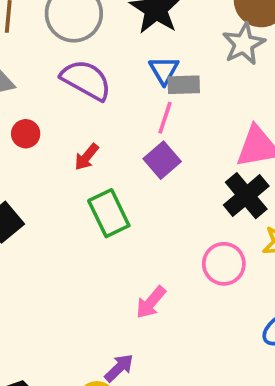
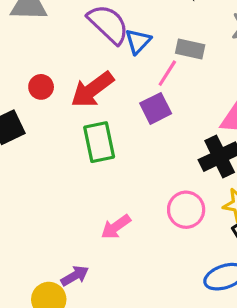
blue triangle: (164, 70) -> (138, 41), moved
red circle: (26, 134) -> (41, 87), moved
red arrow: (87, 157) -> (92, 90), size x1.8

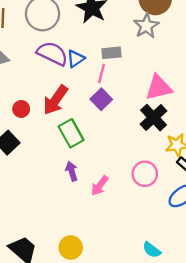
blue triangle: (138, 41) -> (76, 59), turned 30
pink circle: (186, 210) -> (145, 174), moved
purple arrow: (75, 276) -> (72, 171), moved, turned -60

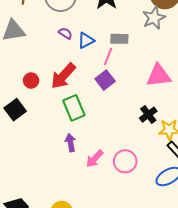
purple semicircle: (52, 54) -> (65, 33), size x0.5
black cross: (154, 118) -> (148, 115), moved, size x0.7
pink circle: (145, 174) -> (125, 161), moved

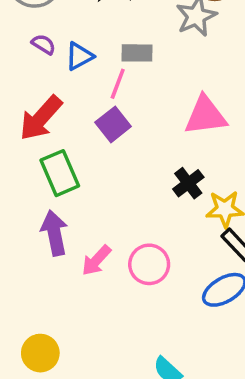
purple arrow: (70, 143) -> (54, 233), size x1.4

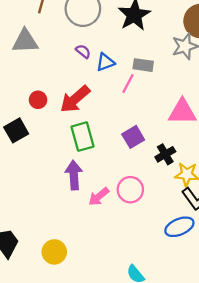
purple square: (113, 124) -> (133, 137), moved
pink circle: (149, 264) -> (130, 190), moved

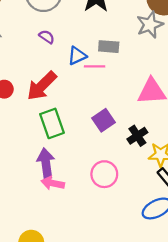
blue triangle: (105, 62) -> (77, 56), moved
pink line: (128, 84) -> (95, 66), turned 66
pink arrow: (99, 197) -> (53, 183), moved, turned 55

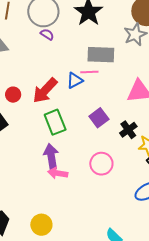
purple semicircle: (47, 37) -> (47, 34), moved
gray rectangle: (109, 47) -> (101, 55), size x1.5
blue triangle: (77, 56) -> (75, 80), moved

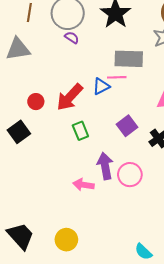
green rectangle: (55, 122) -> (80, 131), size x0.7
purple arrow: (51, 156) -> (105, 166), moved

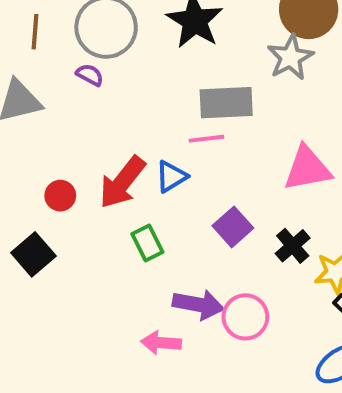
purple semicircle: (72, 38) -> (90, 75), moved
blue triangle: (101, 86) -> (171, 177), moved
purple arrow: (105, 166) -> (198, 305), turned 115

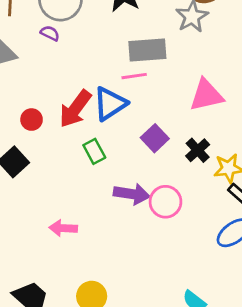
blue triangle: (171, 177) -> (110, 104), size x1.5
pink arrow: (161, 343) -> (63, 228), moved

